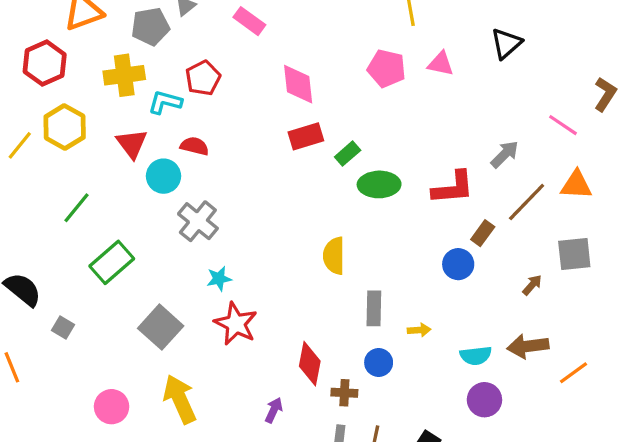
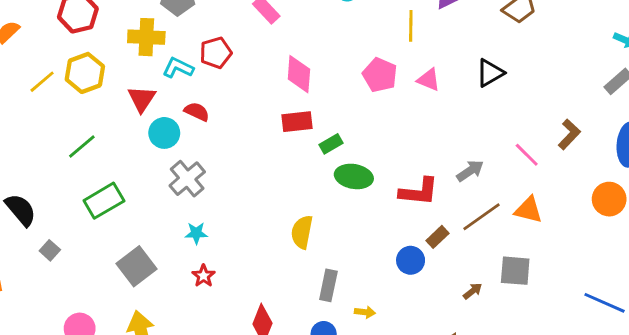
red star: (236, 324) -> (204, 276), size x0.6

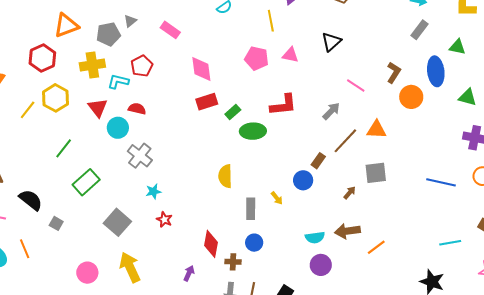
pink line: (527, 155) -> (356, 85), moved
red L-shape: (419, 192) -> (283, 105), moved
orange circle: (609, 199) -> (411, 97), moved
yellow arrow: (365, 312) -> (277, 198), moved, turned 56

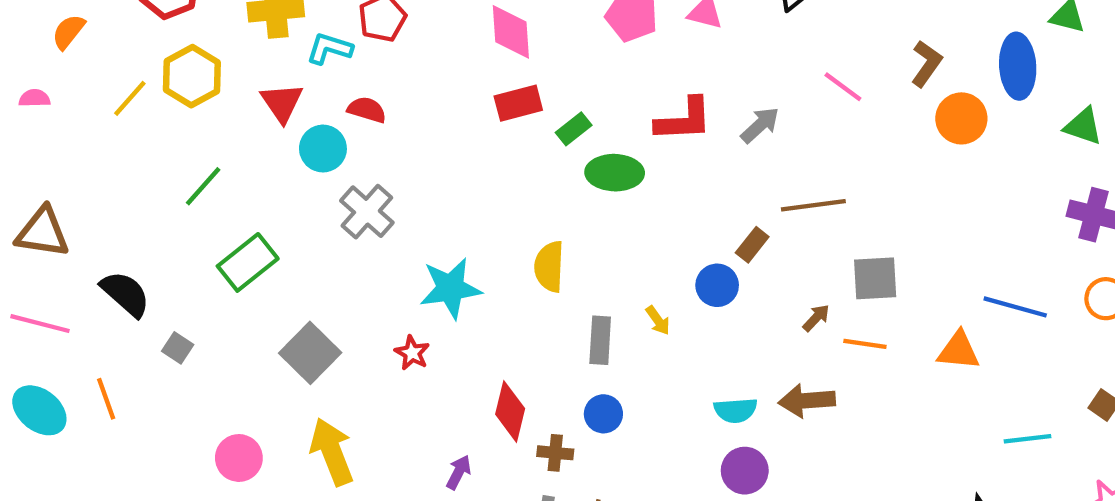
gray arrow: (331, 111) -> (760, 125), moved
orange triangle: (376, 130) -> (959, 351), moved
brown line: (345, 141) -> (813, 205), turned 36
cyan star: (153, 191) -> (450, 288), moved, size x1.8
orange line: (376, 247) -> (865, 344), moved, turned 42

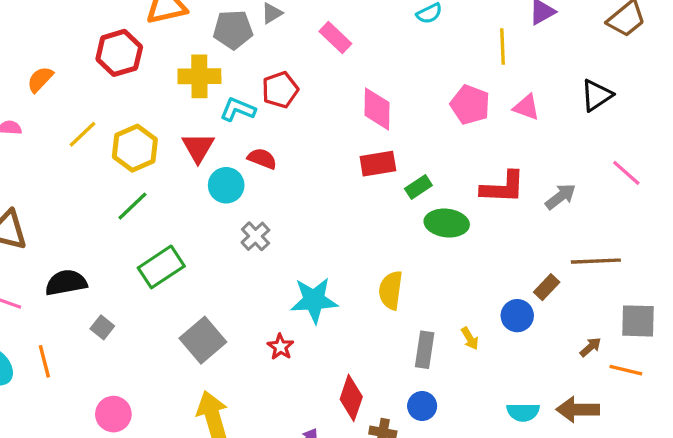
yellow hexagon: (192, 76) -> (135, 148), moved
gray cross: (367, 212) -> (255, 236), size x0.7
black semicircle: (125, 294) -> (66, 283), turned -57
pink circle: (239, 458) -> (113, 414), moved

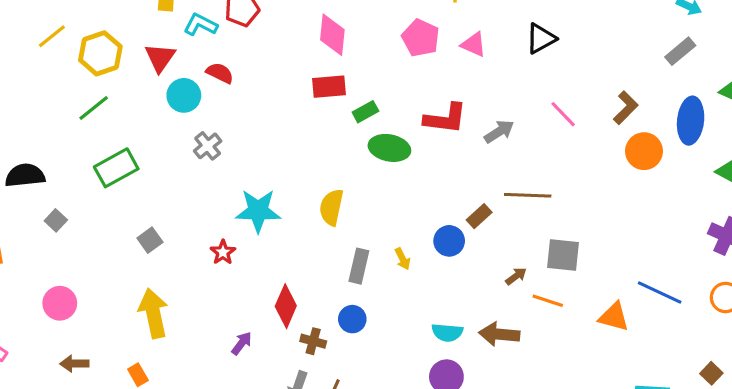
gray square: (203, 340) -> (150, 240), size x0.6

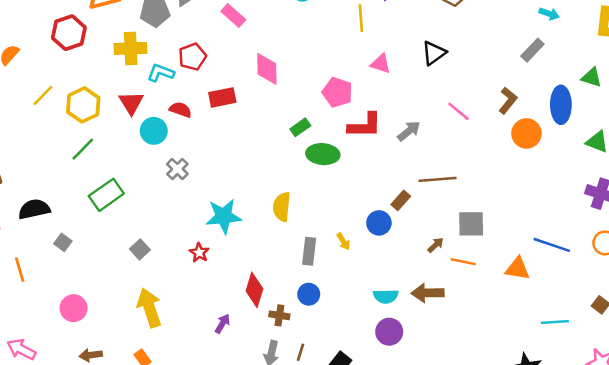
pink pentagon: (421, 38) -> (337, 92), moved
gray rectangle: (680, 51) -> (532, 50), moved
red rectangle: (329, 87) -> (222, 97), moved

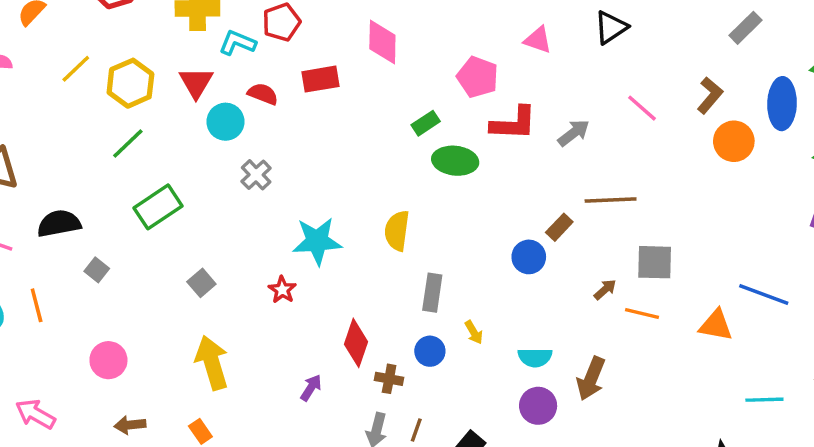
yellow arrow: (343, 241) -> (474, 332), moved
brown arrow: (428, 293) -> (591, 379), moved, turned -68

